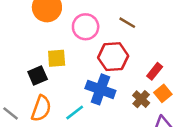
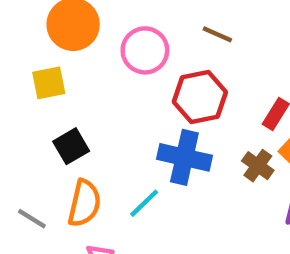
yellow square: (57, 58) -> (49, 83), moved

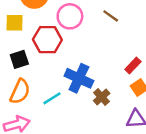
red hexagon: (200, 97) -> (47, 40), moved
brown cross: (258, 166) -> (102, 97), moved

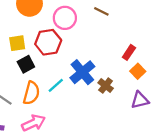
yellow square: (15, 23) -> (17, 43), moved
blue cross: (79, 78) -> (82, 72), turned 35
cyan line: (52, 98) -> (56, 85), moved

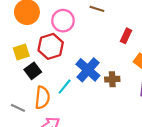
red rectangle: (129, 52) -> (126, 36), moved
brown cross: (106, 86) -> (112, 79), turned -32

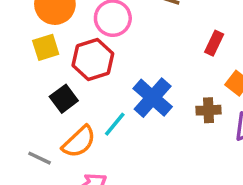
yellow square: (21, 52) -> (46, 47), moved
brown cross: (112, 79) -> (208, 110), moved
orange semicircle: (42, 98) -> (79, 142), turned 40

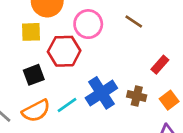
brown cross: (208, 110) -> (137, 96), moved

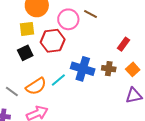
brown line: (134, 22) -> (91, 14), moved
black square: (34, 75) -> (25, 53), moved
blue cross: (101, 93) -> (83, 69), turned -35

